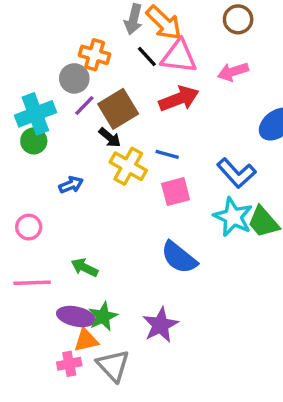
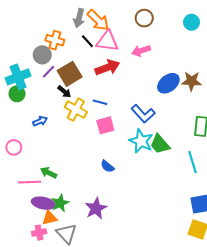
blue semicircle: (179, 257) -> (107, 166), size x0.6
pink line: (32, 283) -> (30, 182), moved

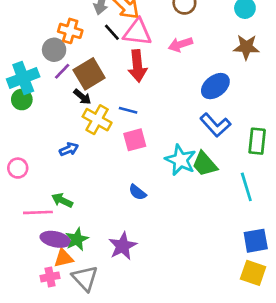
red arrow: (107, 67) -> (137, 66), turned 105
brown star: (192, 81) -> (246, 47), moved
blue L-shape: (143, 114) -> (215, 125), moved
blue arrow: (40, 121) -> (69, 149), moved

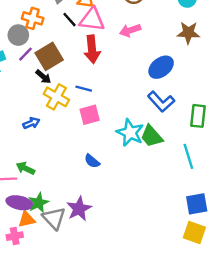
gray triangle: (85, 278) -> (54, 218), moved

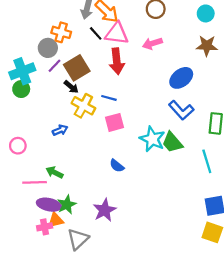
gray triangle: (54, 218) -> (78, 239), moved, turned 30
pink cross: (15, 236) -> (45, 227), moved

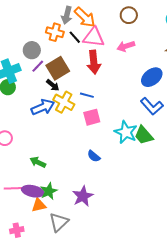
orange cross: (61, 32) -> (55, 32), moved
blue arrow: (60, 130) -> (43, 107), moved, size x1.6
pink line: (35, 182) -> (15, 188), moved
pink cross: (45, 227) -> (17, 230), moved

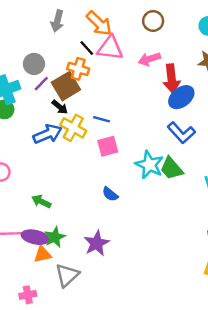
gray arrow: (67, 15) -> (57, 21), moved
orange cross: (55, 32) -> (78, 69), moved
red arrow: (94, 62) -> (172, 79), moved
pink cross: (17, 230) -> (28, 295), moved

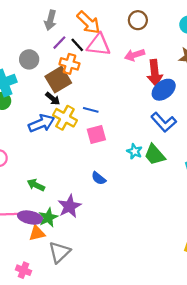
purple line: (41, 84) -> (59, 43), moved
cyan star: (149, 165) -> (135, 151), size x0.6
purple star: (97, 243) -> (69, 206), moved
pink cross: (28, 295) -> (24, 270), turned 32

